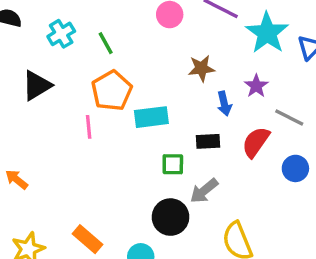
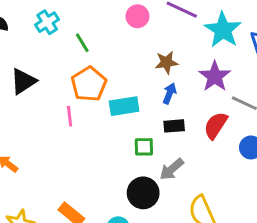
cyan cross: (61, 34) -> (47, 22), moved
purple star: (256, 86) -> (215, 76), size x1.5
blue arrow: (224, 104) -> (170, 93), moved, turned -144

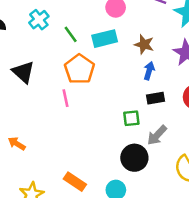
brown star: (167, 62) -> (144, 44), turned 30
black triangle: (23, 81) -> (23, 72), turned -40
cyan rectangle: (124, 106) -> (105, 39), moved

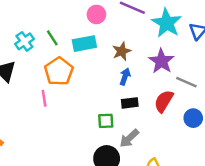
cyan cross: (39, 20) -> (24, 41), moved
brown star: (144, 44) -> (122, 51), turned 30

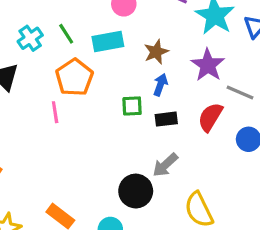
green square: (106, 121) -> (132, 106), moved

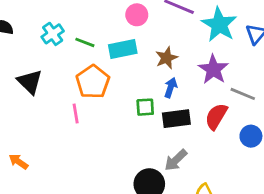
green line: (66, 34) -> (85, 42), turned -36
cyan cross: (30, 38) -> (53, 34), moved
black rectangle: (166, 119) -> (176, 119), size x1.4

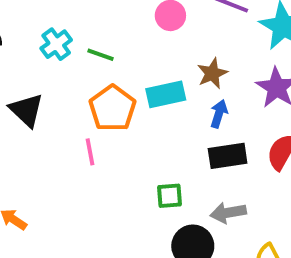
cyan rectangle: (123, 49) -> (166, 94), moved
green square: (145, 107) -> (169, 196), moved
gray arrow: (176, 160) -> (228, 213), turned 35

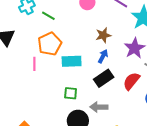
cyan rectangle: (166, 94) -> (72, 61), moved
black rectangle: (228, 156) -> (104, 78), turned -36

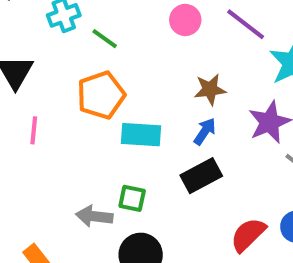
pink line: (34, 64) -> (34, 130), moved
red semicircle: (131, 81) -> (248, 235), moved
gray arrow: (99, 107) -> (94, 216), moved

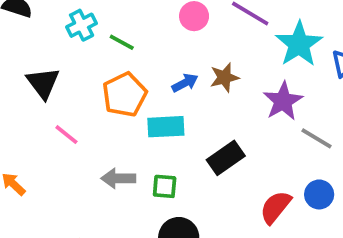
pink line: (34, 130) -> (66, 135), turned -50
blue arrow: (205, 131) -> (185, 83), moved, turned 35
gray arrow: (94, 216) -> (118, 178), moved

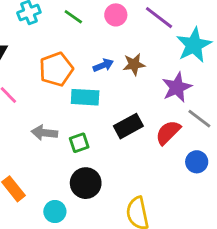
green line: (122, 42) -> (73, 17), moved
green square: (165, 186) -> (79, 143), turned -30
red semicircle: (276, 207) -> (168, 132), moved

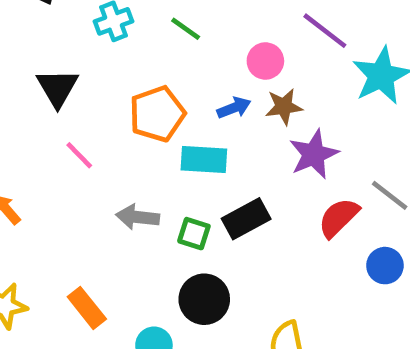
pink circle: (116, 15) -> (265, 61), moved
purple star: (177, 87) -> (314, 154), moved
black rectangle: (128, 126) -> (246, 219), moved
green square: (79, 143) -> (194, 234), turned 36

